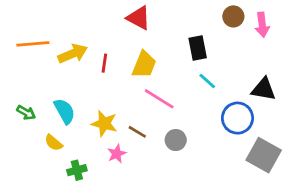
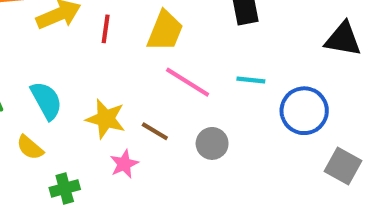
cyan line: (207, 81) -> (251, 80), moved, turned -36
black triangle: (264, 89) -> (343, 39), moved
gray square: (264, 155) -> (343, 166), size x0.7

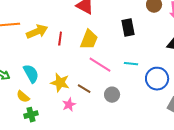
green cross: (65, 188) -> (31, 115), moved

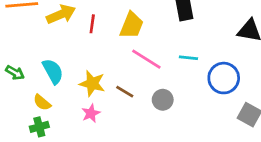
pink star: (69, 105) -> (91, 113), moved
green cross: (31, 115) -> (39, 127), moved

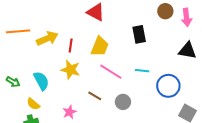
yellow star: (92, 83) -> (71, 70), moved

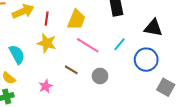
black triangle: (188, 51) -> (153, 28), moved
cyan line: (142, 71) -> (119, 44), turned -56

